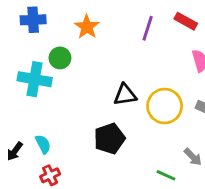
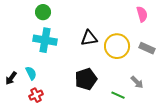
cyan cross: (35, 79) -> (45, 40), moved
black pentagon: (109, 139) -> (86, 79), moved

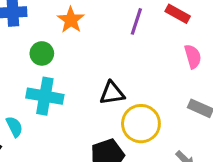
yellow circle: (117, 46) -> (141, 124), moved
cyan semicircle: (31, 73) -> (14, 127), moved

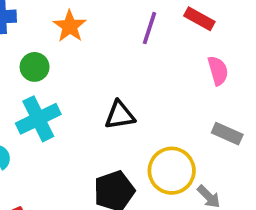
cyan cross: (45, 96) -> (38, 119), turned -36
yellow circle: (141, 124) -> (172, 171), moved

